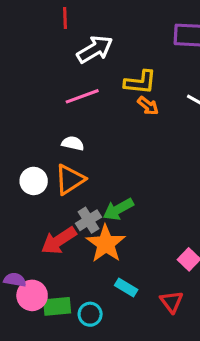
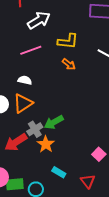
orange arrow: (148, 106) -> (69, 64), moved
orange star: (106, 244) -> (46, 144), size x0.7

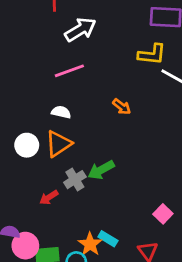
yellow L-shape: (68, 41) -> (152, 54), moved
orange arrow: (69, 64) -> (122, 107), moved
red arrow: (16, 142) -> (49, 197), size x0.6
orange star: (46, 144) -> (90, 244), moved

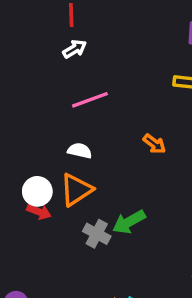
white arrow: (80, 30) -> (75, 49), moved, size x0.6
gray cross: (75, 180) -> (97, 234), turned -30
red arrow: (49, 197) -> (39, 212), moved, turned -126

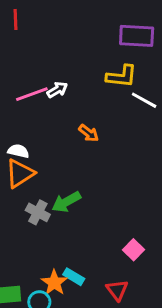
white arrow: (75, 49) -> (57, 90), moved
white semicircle: (80, 151) -> (18, 151), moved

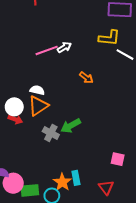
pink square: (134, 250) -> (118, 159), turned -32
cyan rectangle: (74, 277) -> (76, 178), turned 48

